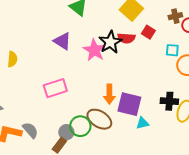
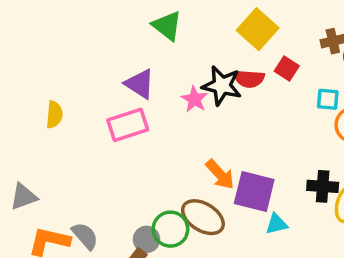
black star: (110, 42) -> (222, 86), turned -30
pink star: (94, 50) -> (194, 99), size x0.7
pink rectangle: (55, 88) -> (128, 125), moved
orange arrow: (109, 94) -> (220, 174), turned -42

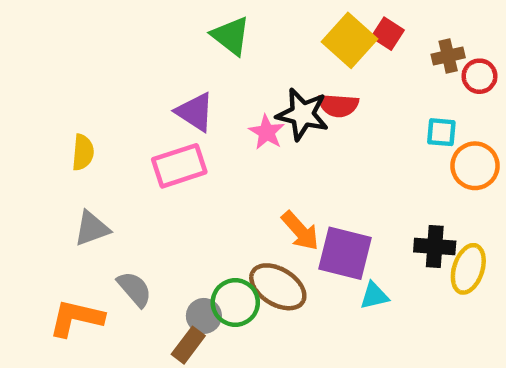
red square: (287, 68) -> (388, 34), moved
gray triangle: (24, 197) -> (92, 229), moved
gray semicircle: (85, 236) -> (134, 289), moved

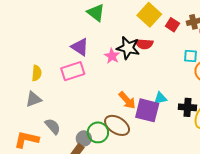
red square: (388, 34) -> (172, 25), moved
yellow semicircle: (83, 152) -> (37, 73), moved
cyan triangle: (374, 296) -> (160, 98), moved

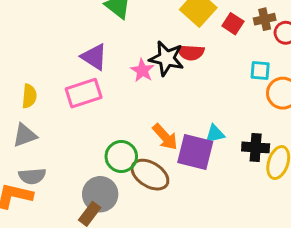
gray semicircle: (53, 126) -> (32, 176), moved, turned 126
green circle: (98, 132) -> (121, 156), moved
gray circle: (84, 138) -> (100, 194), size x1.5

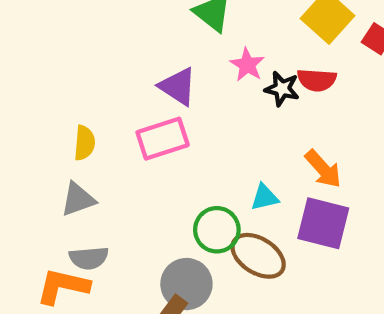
black star: (167, 58) -> (282, 89), size x0.7
pink star: (142, 70) -> (247, 65), moved
cyan triangle: (215, 134) -> (265, 197), moved
orange arrow: (165, 137) -> (323, 169), moved

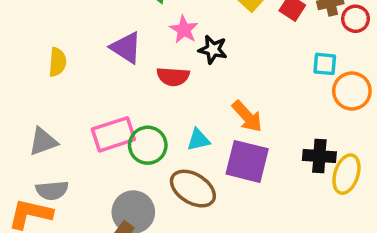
red semicircle: (317, 80) -> (173, 77), moved
pink rectangle: (163, 139) -> (113, 134), moved
yellow semicircle: (84, 143) -> (57, 62), moved
green circle: (217, 230) -> (148, 145), moved

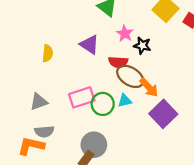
orange arrow: (247, 116) -> (149, 87), moved
cyan triangle: (198, 140) -> (125, 101), moved
purple square: (247, 161) -> (163, 114), turned 32
brown ellipse: (193, 189) -> (130, 76), moved

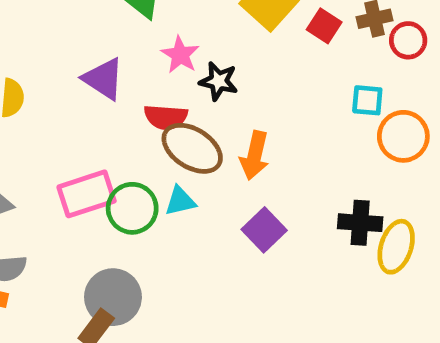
orange arrow: (149, 87) -> (255, 156), moved, turned 55
purple square: (163, 114) -> (264, 230), size x0.7

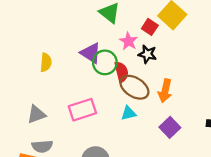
red square: (324, 26) -> (150, 27), moved
red semicircle: (166, 117) -> (121, 72), turned -108
green circle: (132, 208) -> (105, 62), moved

